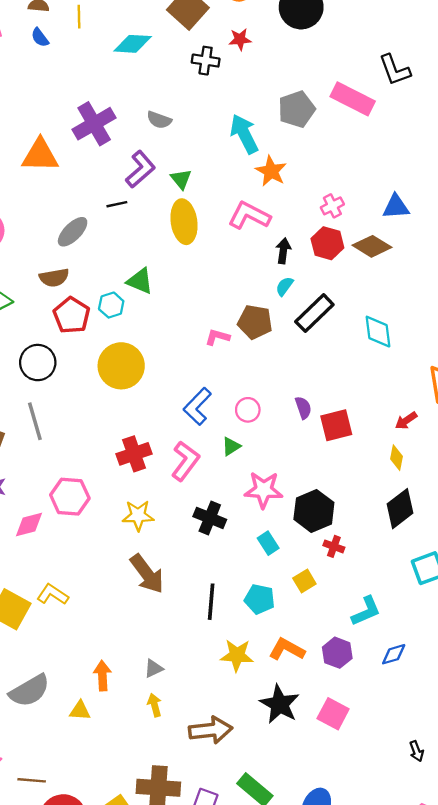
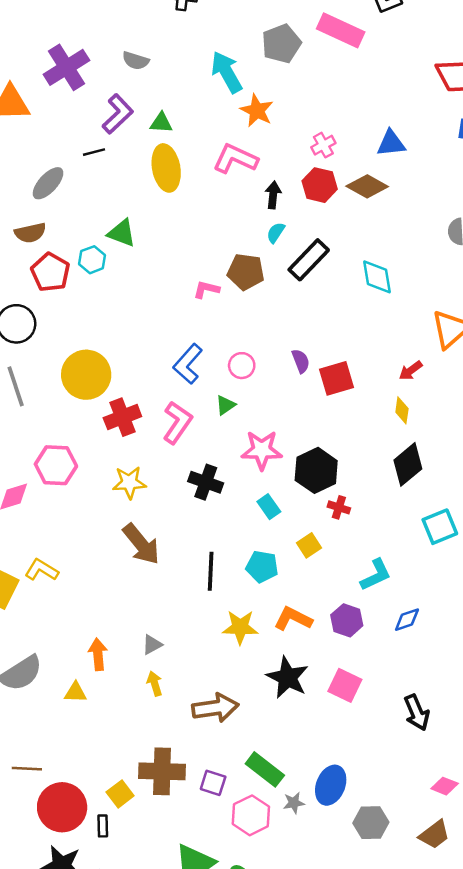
green triangle: (181, 179) -> (161, 123), turned -45
yellow circle: (121, 366) -> (86, 375), moved
black arrow: (417, 751) -> (417, 713), moved, size x1.6

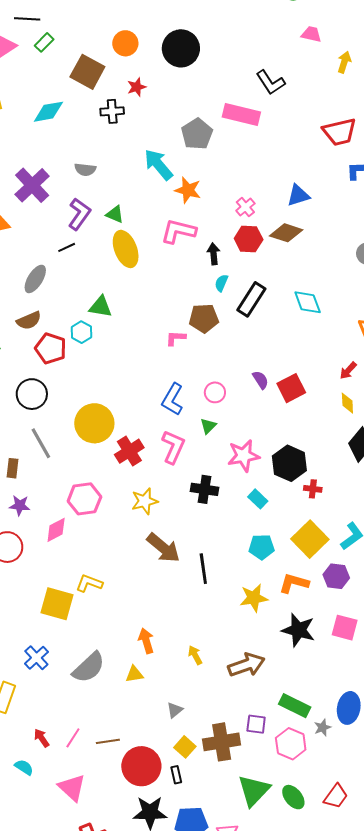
green triangle: (161, 123) -> (115, 214), turned 30
yellow square: (309, 545) -> (310, 539), moved, size x1.8
black line: (211, 571) -> (203, 569), moved
gray triangle: (152, 645) -> (175, 710), moved
brown cross: (162, 771) -> (222, 742), moved

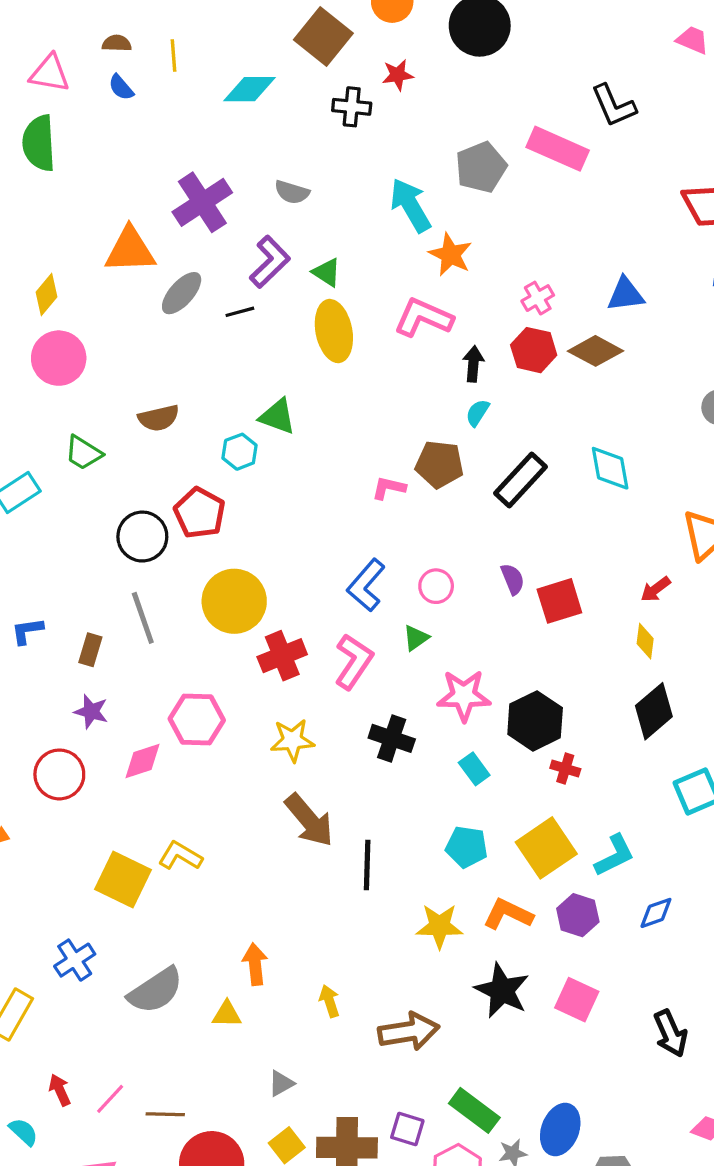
gray ellipse: (35, 279) -> (182, 293), moved
black rectangle: (251, 299) -> (520, 480), moved
red pentagon: (51, 348) -> (200, 513), moved

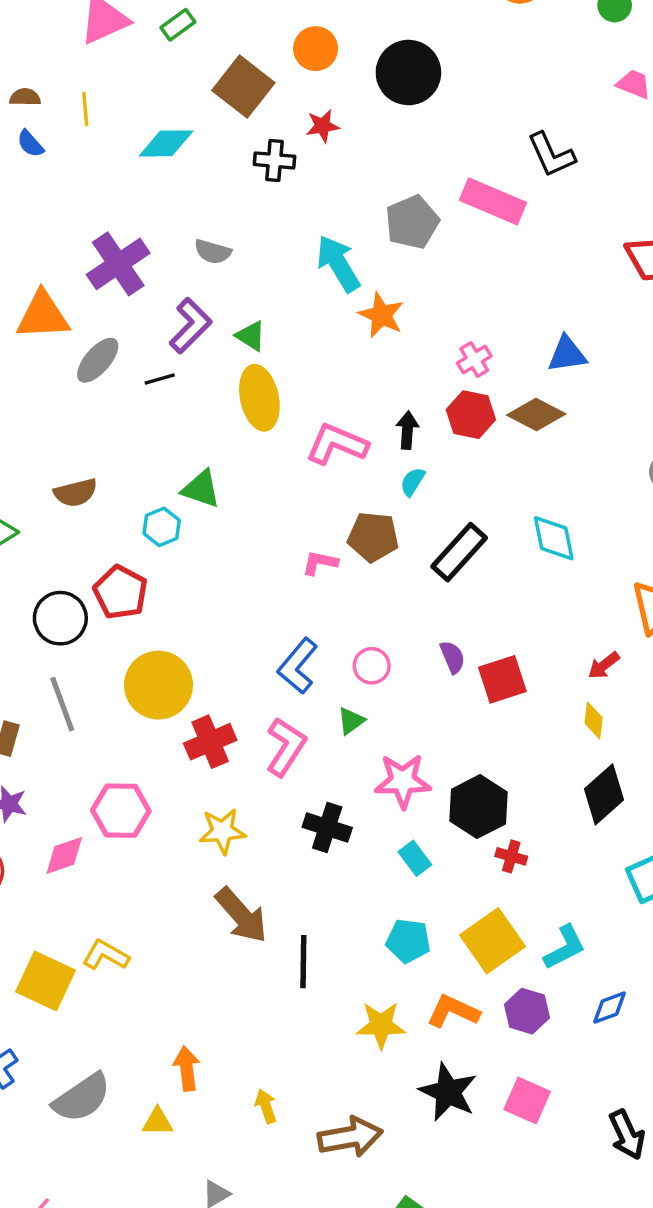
pink L-shape: (424, 318) -> (337, 444), moved

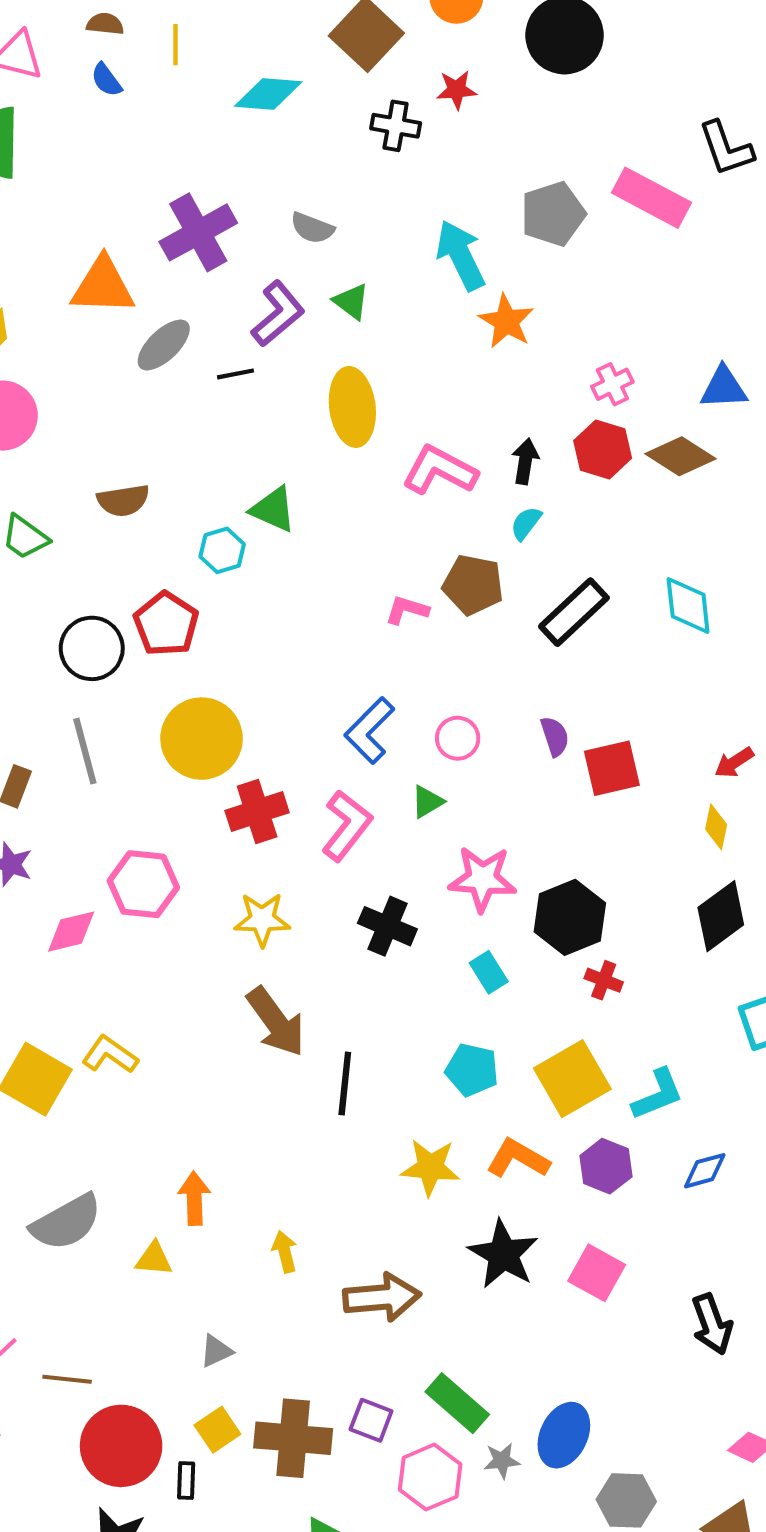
green triangle: (251, 336) -> (351, 302), moved

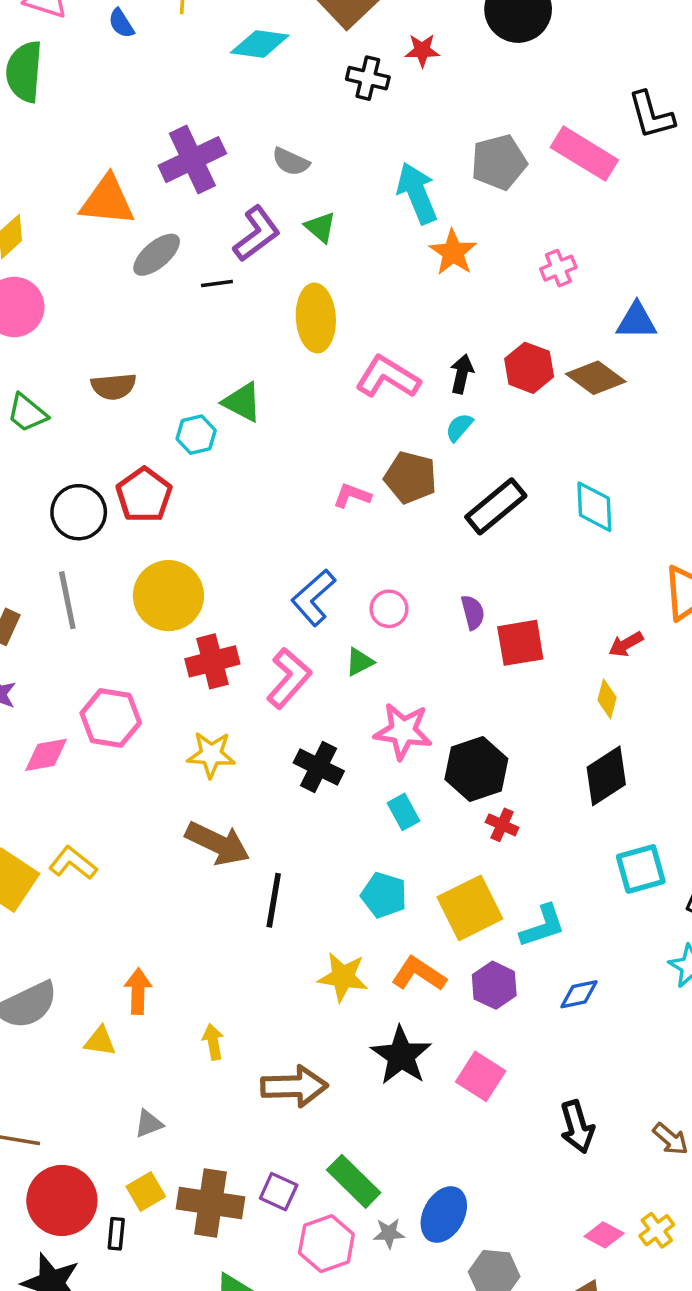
pink cross: (612, 384) -> (558, 268), moved
brown arrow: (276, 1022) -> (218, 843), turned -32

